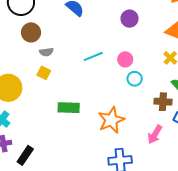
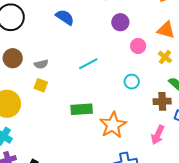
brown circle: (31, 32) -> (13, 58), moved
pink circle: (125, 59) -> (138, 46), moved
green rectangle: (69, 108) -> (82, 109), moved

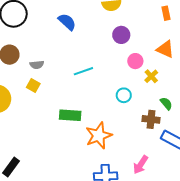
yellow cross: (165, 57) -> (151, 76), moved
pink arrow: (158, 135) -> (141, 165), moved

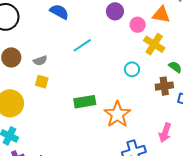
pink circle: (135, 61) -> (138, 25), moved
cyan line: (83, 71) -> (82, 45), moved
yellow cross: (151, 76) -> (154, 44), size x1.5

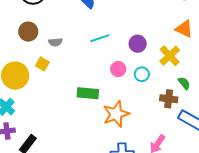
purple circle: (115, 11) -> (138, 44), moved
pink circle: (138, 25) -> (118, 69), moved
yellow square: (42, 82) -> (42, 64), moved

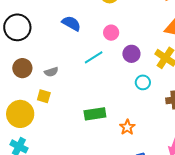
pink circle: (118, 69) -> (111, 33), moved
orange star: (116, 114) -> (127, 127), size x0.6

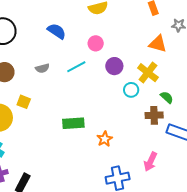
gray semicircle: (51, 72) -> (42, 68), moved
cyan circle: (143, 82) -> (131, 90), moved

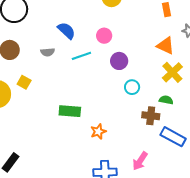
blue semicircle: (57, 31) -> (66, 31), moved
yellow cross: (148, 73) -> (172, 72), moved
green semicircle: (167, 97) -> (166, 100), turned -40

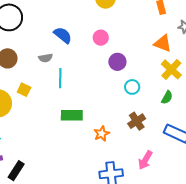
cyan line: (81, 56) -> (60, 78), moved, turned -66
green semicircle: (166, 100) -> (167, 97), turned 112
brown cross: (151, 116) -> (137, 121), moved, turned -36

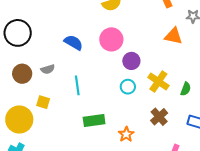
pink circle: (101, 38) -> (111, 39), size x1.5
gray semicircle: (45, 58) -> (48, 69), moved
yellow cross: (171, 69) -> (158, 82), moved
cyan circle: (132, 87) -> (128, 87), moved

